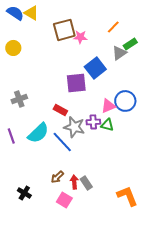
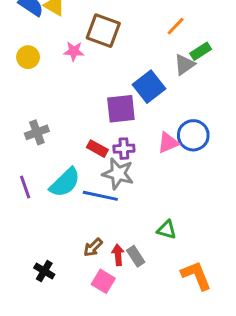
brown square: (64, 30) -> (103, 31), turned 35
pink star: (80, 37) -> (74, 51), moved
purple cross: (93, 122) -> (124, 149), moved
green triangle: (107, 125) -> (167, 230), moved
blue line: (62, 142) -> (100, 196), turned -35

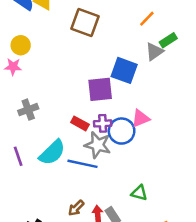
pink star: (74, 51) -> (13, 67), moved
blue square: (149, 87) -> (124, 70), turned -32
blue circle: (193, 135) -> (122, 131), moved

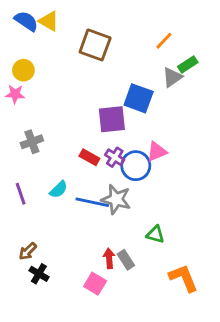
purple cross: (103, 123) -> (115, 157), turned 36
gray star: (98, 145) -> (116, 199), moved
cyan semicircle: (52, 152) -> (59, 190), size x0.6
brown arrow: (76, 208) -> (28, 251), moved

